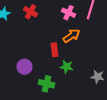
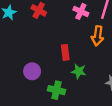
orange arrow: (72, 36) -> (98, 36), moved, turned 132

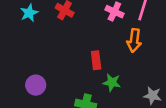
purple circle: (32, 71) -> (36, 85), moved

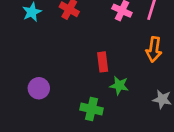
orange arrow: (134, 40) -> (154, 49), moved

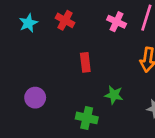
red rectangle: (103, 62) -> (85, 62), moved

